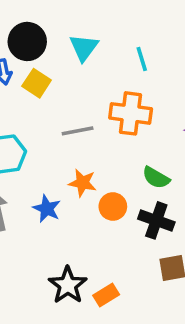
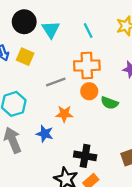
black circle: (27, 41) -> (24, 22), moved
orange circle: (113, 207) -> (89, 91), moved
black cross: (156, 220) -> (85, 156), moved

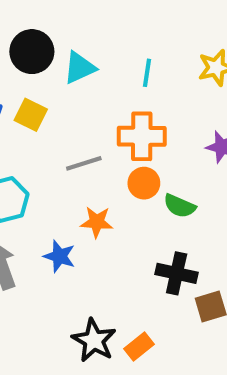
cyan triangle: (51, 29) -> (80, 68), turned 36
cyan line: (88, 30) -> (147, 73), turned 32
black cross: (85, 156) -> (177, 273), moved

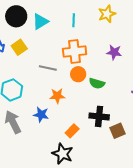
yellow square: (31, 115) -> (19, 47), turned 35
gray line: (84, 163) -> (48, 68), turned 36
orange rectangle: (139, 346) -> (72, 131), moved

